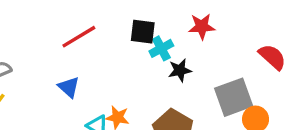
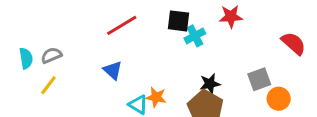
black star: (180, 70) -> (210, 84), moved
gray square: (234, 97) -> (259, 79), size x0.7

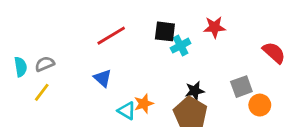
orange star: (156, 97) -> (144, 104), turned -30

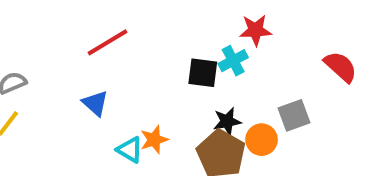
black square: (165, 31) -> (203, 73), moved
cyan cross: (181, 46) -> (233, 61), moved
orange circle: (260, 105) -> (262, 140), moved

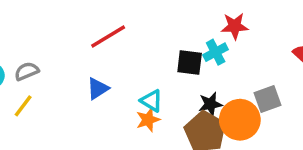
blue triangle: (95, 103) -> (98, 89), turned 45
orange circle: (262, 140) -> (240, 120), size x1.5
cyan triangle: (130, 150) -> (151, 101), moved

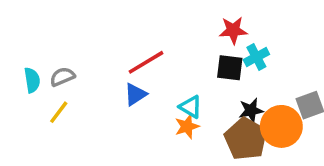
red star: (235, 26) -> (233, 30), moved
red line: (108, 37) -> (146, 62), moved

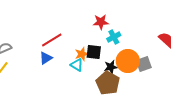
black square: (230, 68) -> (94, 52), moved
orange star: (187, 126) -> (82, 54), moved
orange circle: (281, 126) -> (128, 61), moved

